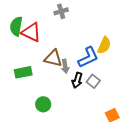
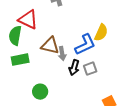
green semicircle: (16, 26) -> (15, 36), moved
gray square: (93, 81) -> (90, 69), turned 32

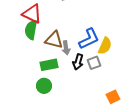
yellow semicircle: (101, 33) -> (105, 46), moved
green semicircle: (15, 36) -> (31, 30), moved
green rectangle: (20, 60) -> (49, 65), moved

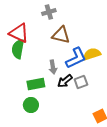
brown triangle: (54, 40) -> (61, 35), moved
yellow semicircle: (105, 46) -> (92, 54), moved, turned -132
black arrow: (78, 62) -> (65, 81), turned 35

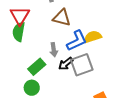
red triangle: (19, 33) -> (20, 16), turned 35
gray square: (81, 82) -> (82, 65), size x1.6
green rectangle: (36, 84) -> (37, 67), turned -30

